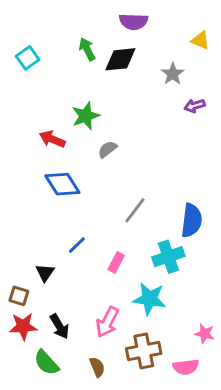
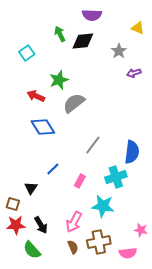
cyan square: (28, 58) -> (27, 53), moved
gray semicircle: (107, 149) -> (74, 103), size x1.6
brown semicircle: (97, 367) -> (73, 247), moved

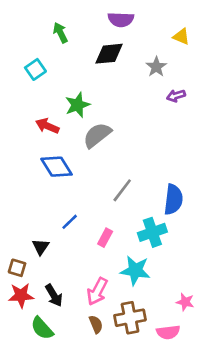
green arrow: (60, 34) -> (60, 33), moved

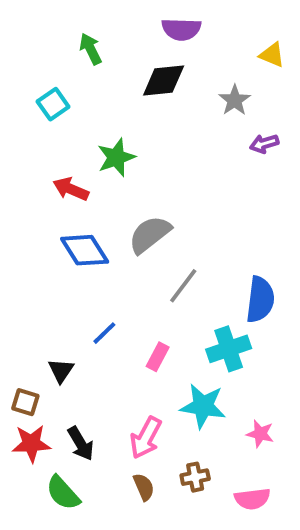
gray semicircle: (97, 135) -> (150, 234), moved
pink star: (185, 302) -> (260, 434), moved
brown cross: (130, 318) -> (195, 477), size x0.6

